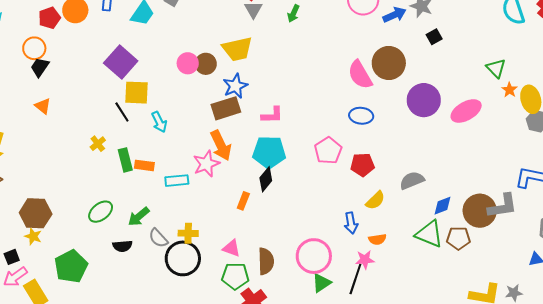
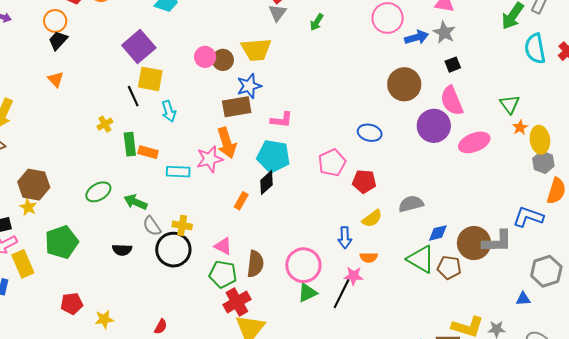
pink semicircle: (360, 75) -> (452, 101), moved
green arrow: (139, 217) -> (135, 202), turned 55
black semicircle: (122, 246) -> (122, 250), moved

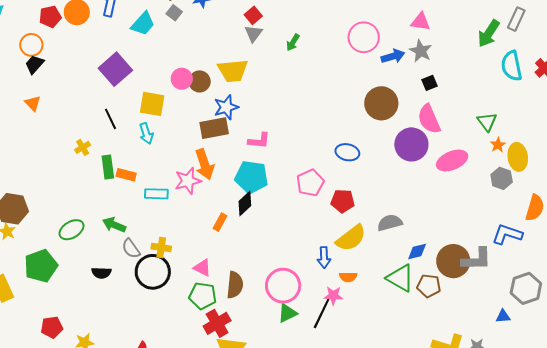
yellow square: (150, 79) -> (152, 104), moved
gray hexagon: (543, 162) -> (502, 178), moved
green ellipse: (98, 192) -> (72, 230), moved
yellow semicircle: (372, 219) -> (351, 238), size x1.5

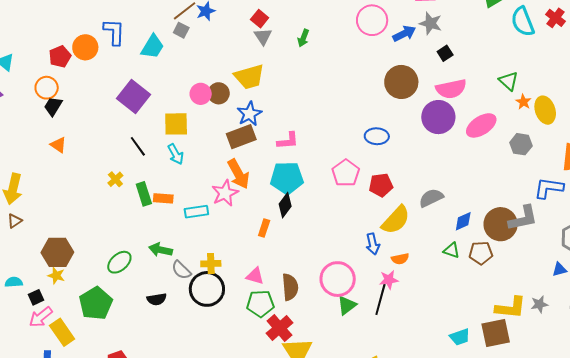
pink semicircle: (429, 119) -> (451, 89), turned -68
gray hexagon: (502, 178) -> (521, 144), moved
green triangle: (400, 278) -> (452, 250), size x0.6

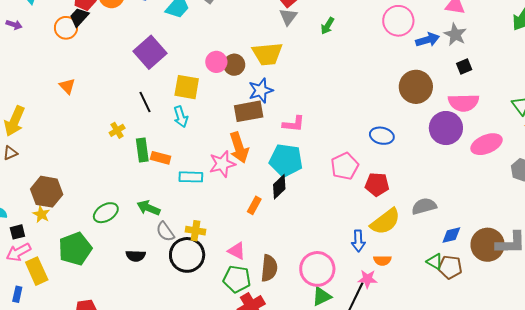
black trapezoid: (53, 106) -> (79, 17), moved
brown pentagon: (481, 253) -> (450, 267), moved

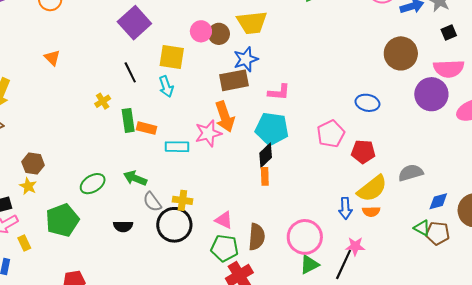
brown hexagon: (47, 192) -> (33, 163), size x0.7
orange rectangle: (254, 205) -> (265, 176), moved, turned -30
orange semicircle: (382, 260) -> (371, 212), moved
yellow rectangle: (37, 271) -> (24, 243), size x0.6

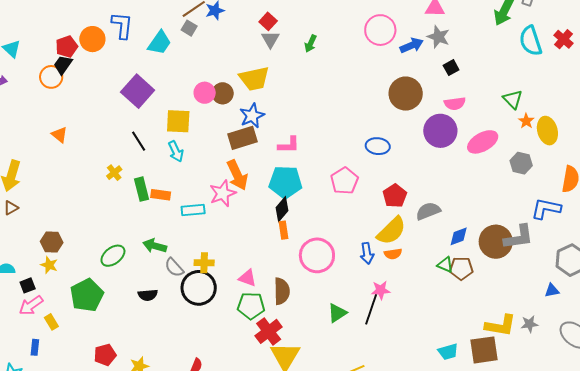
pink semicircle: (449, 69) -> (455, 103), size x0.7
red pentagon: (363, 152) -> (395, 196), moved, turned -30
pink circle: (305, 237) -> (317, 255), moved

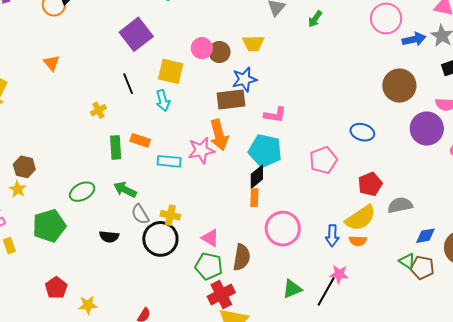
yellow trapezoid: (254, 79) -> (253, 43), size x0.7
green rectangle: (142, 189) -> (116, 147), moved
red pentagon: (105, 355) -> (56, 288), turned -30

